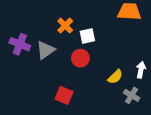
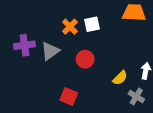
white square: (87, 36) -> (92, 24), moved
purple cross: (20, 44) -> (24, 45), turned -30

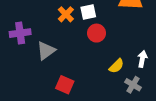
gray triangle: (50, 51) -> (46, 51), moved
red circle: (85, 59) -> (96, 33), moved

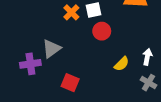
purple cross: (20, 33) -> (30, 64), moved
gray cross: (133, 85) -> (149, 83), moved

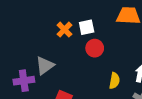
yellow semicircle: (122, 64) -> (114, 81), turned -35

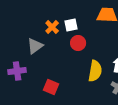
gray triangle: (45, 66) -> (35, 46), moved
yellow semicircle: (114, 81) -> (95, 71), size x1.5

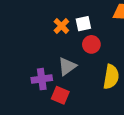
gray triangle: (35, 46) -> (67, 66), moved
purple cross: (17, 71) -> (42, 79), moved

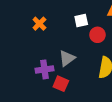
orange cross: (61, 26) -> (39, 24), moved
red circle: (91, 44) -> (97, 35), moved

